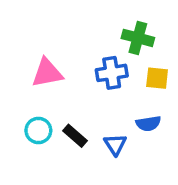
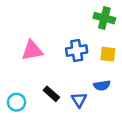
green cross: (138, 38) -> (104, 18), moved
cyan circle: (38, 130) -> (16, 102), moved

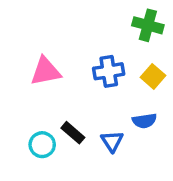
yellow square: (108, 54) -> (153, 76), turned 35
cyan circle: (16, 102) -> (42, 145), moved

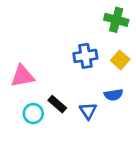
pink triangle: (46, 71) -> (22, 76), moved

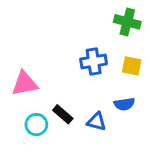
yellow square: (120, 60) -> (132, 66), turned -30
blue triangle: (88, 111) -> (96, 122), turned -42

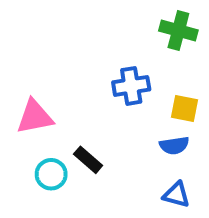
yellow square: (132, 66) -> (185, 109), moved
blue triangle: (96, 122) -> (176, 195), moved

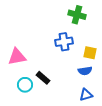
green cross: (178, 30) -> (77, 15), moved
blue triangle: (176, 195) -> (86, 95), turned -32

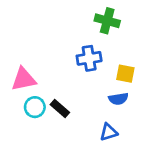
cyan circle: (25, 85) -> (35, 107), moved
blue triangle: (86, 95) -> (109, 132), moved

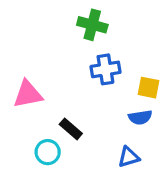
green cross: (107, 21) -> (92, 25), moved
cyan circle: (35, 107) -> (48, 152), moved

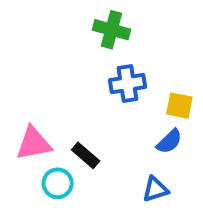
pink triangle: (28, 94) -> (34, 143), moved
blue semicircle: (140, 117) -> (169, 141), turned -35

